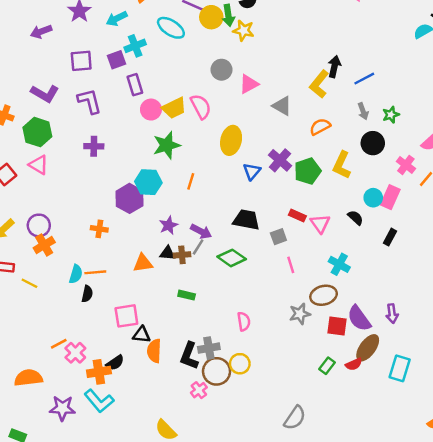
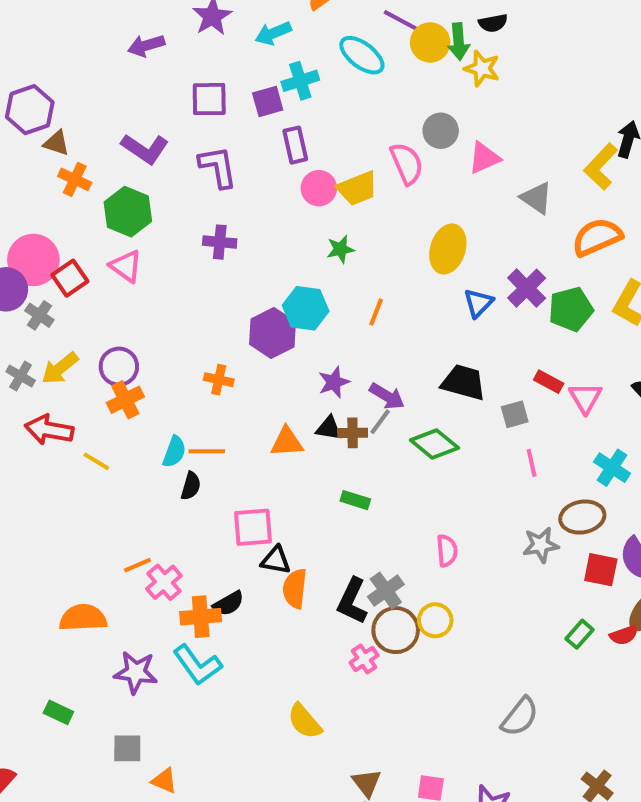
pink semicircle: (201, 106) -> (407, 163), moved
orange semicircle: (320, 127) -> (597, 237), size x1.4
green star: (167, 145) -> (340, 249), size x0.6
gray cross: (209, 348) -> (386, 591), turned -30

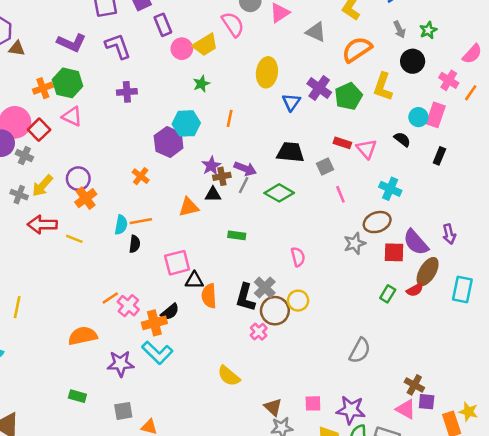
orange cross: (75, 179) -> (43, 88), moved, turned -36
orange cross: (219, 380) -> (141, 176), turned 35
brown cross: (353, 433) -> (222, 176), moved

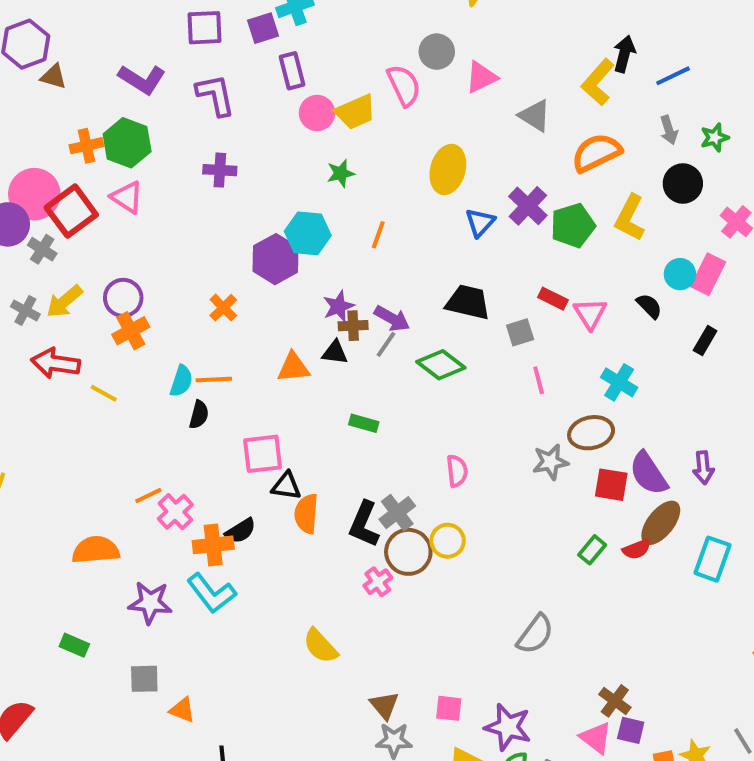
red square: (39, 130) -> (71, 211), size x1.4

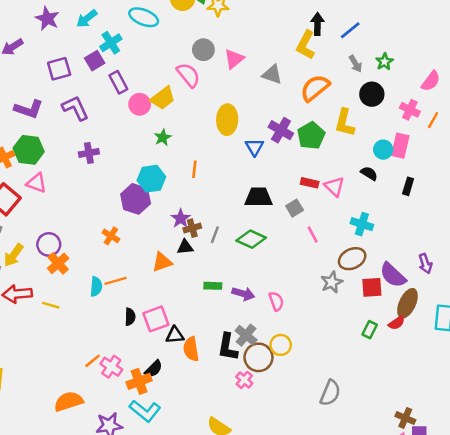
purple arrow: (392, 319) -> (243, 294), moved
black semicircle: (199, 415) -> (130, 317), moved
gray semicircle: (535, 634) -> (330, 393), moved

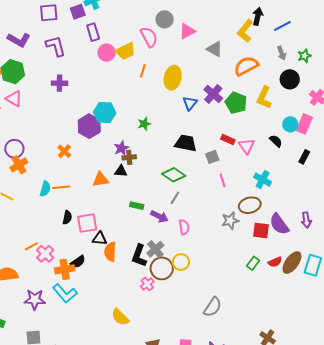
green pentagon: (311, 136) -> (236, 103), turned -30
green star: (163, 137) -> (144, 124), moved
orange line: (194, 169) -> (143, 71), moved
gray line: (215, 235) -> (175, 198), moved
brown ellipse: (407, 303) -> (292, 263), moved

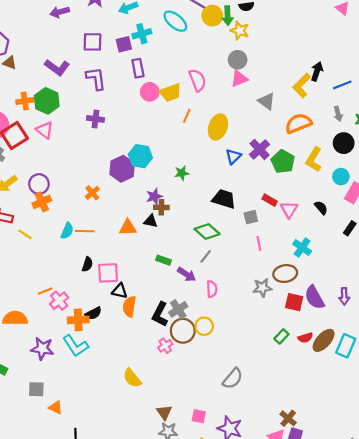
gray circle: (165, 19) -> (238, 60), moved
cyan circle: (290, 124) -> (341, 177), moved

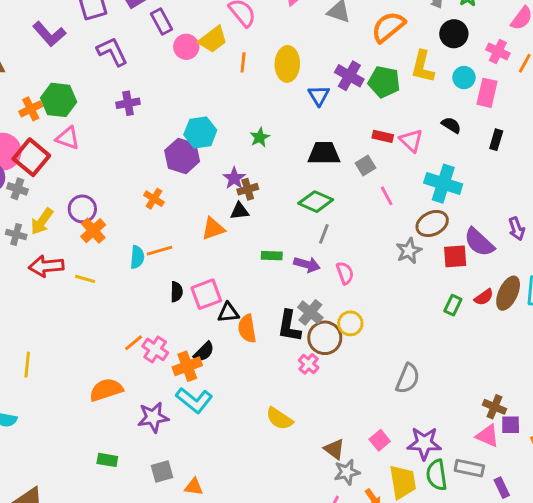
purple L-shape: (57, 67) -> (49, 34), moved, turned 30
cyan cross: (302, 248) -> (443, 184), size x1.4
pink square: (199, 416) -> (380, 440), turned -32

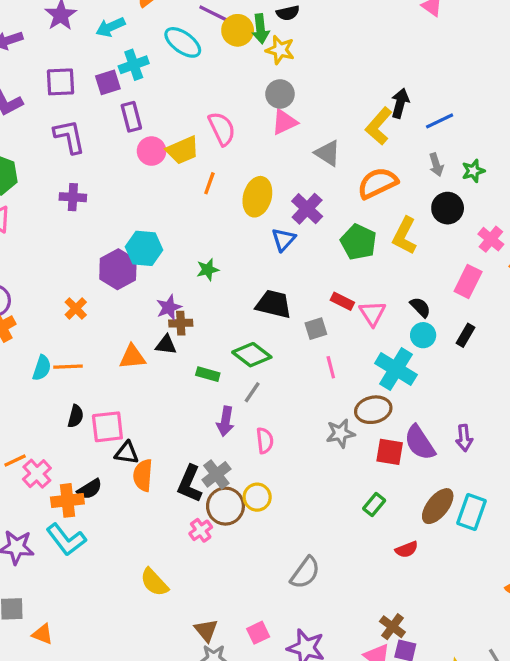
purple cross: (349, 76) -> (307, 209), moved
cyan circle: (464, 78) -> (423, 335), moved
green rectangle: (272, 256) -> (208, 374), moved
purple arrow: (307, 265) -> (225, 421), turned 70
red semicircle: (484, 297) -> (407, 549), moved

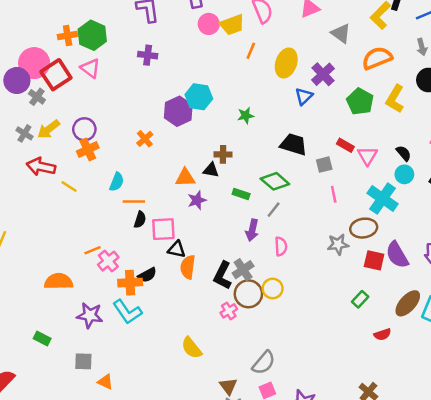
purple star: (169, 307) -> (197, 200), moved
orange line: (68, 367) -> (134, 202), moved
gray semicircle: (305, 573) -> (264, 363), moved

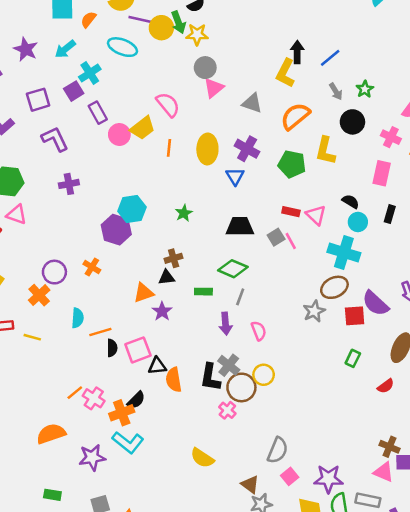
purple circle: (84, 129) -> (54, 272), moved
pink line: (334, 194) -> (291, 241), moved

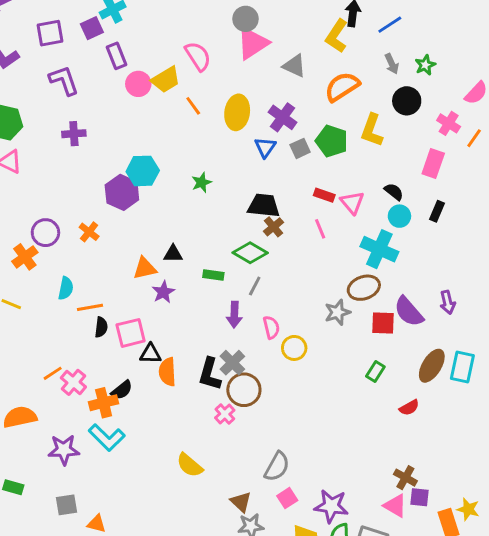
pink triangle: (214, 88) -> (253, 43), size x1.4
orange line: (169, 148) -> (193, 106), turned -48
gray square: (276, 237) -> (300, 148), moved
brown cross: (174, 258) -> (273, 227), moved, turned -30
yellow circle: (264, 375) -> (294, 348), moved

